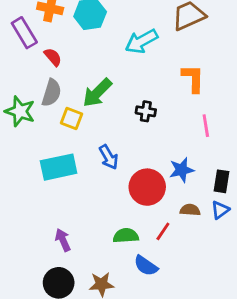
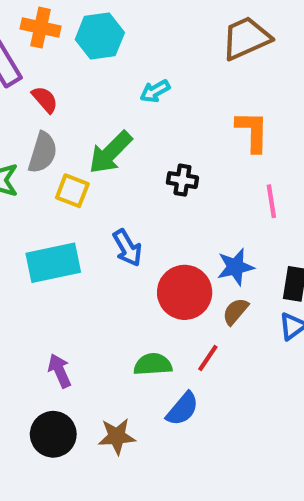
cyan arrow: (141, 41) -> (155, 91), moved, size x0.6
brown semicircle: (190, 210) -> (235, 311), moved, turned -54
blue semicircle: (146, 266) -> (182, 409), turned -85

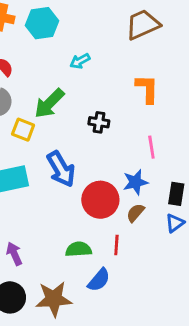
pink line: (271, 201) -> (151, 147), moved
blue arrow: (127, 248) -> (61, 169), size x1.4
red line: (208, 358) -> (116, 245), turned -30
brown star: (117, 436) -> (54, 299), size x1.4

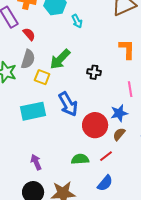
cyan arrow: (80, 61) -> (77, 21), moved, turned -88
red line: (116, 245) -> (106, 156), turned 48
blue semicircle: (99, 280) -> (105, 183), moved

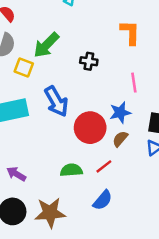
purple arrow: (36, 162) -> (16, 174), turned -35

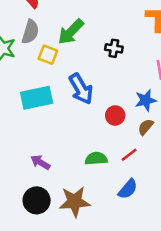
red circle: (90, 128) -> (115, 115), size x0.6

